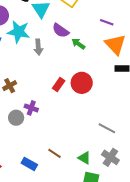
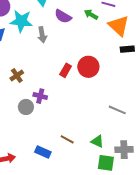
green arrow: (78, 44) -> (91, 14), moved
gray cross: (110, 157) -> (124, 150), moved, turned -30

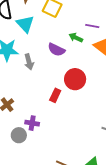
purple semicircle: (63, 16) -> (56, 50), moved
red circle: (88, 67) -> (75, 79), moved

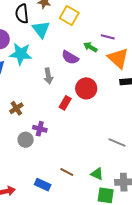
gray arrow: (29, 62) -> (48, 76), moved

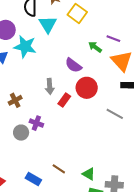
purple semicircle: (70, 57) -> (73, 65), moved
gray arrow: (48, 76) -> (50, 86), moved
gray line: (117, 142) -> (115, 114), moved

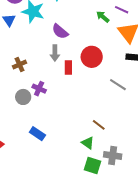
purple semicircle: (73, 65) -> (60, 31), moved
red rectangle: (64, 100) -> (68, 67), turned -40
brown line: (59, 169) -> (99, 125), moved
blue rectangle: (33, 179) -> (37, 134), moved

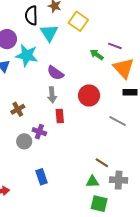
red rectangle: (68, 67) -> (60, 116), moved
blue rectangle: (37, 134) -> (42, 177), turned 42
green triangle: (88, 143) -> (93, 182), turned -32
gray cross: (113, 155) -> (119, 180), moved

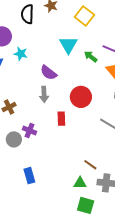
yellow square: (78, 21) -> (84, 16), moved
cyan triangle: (49, 33) -> (68, 45), moved
cyan star: (27, 55) -> (21, 54), size x0.6
red rectangle: (60, 116) -> (61, 119), moved

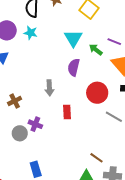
cyan star: (21, 54) -> (31, 33), moved
purple semicircle: (48, 73) -> (74, 67), moved, turned 66
red circle: (81, 97) -> (97, 93), moved

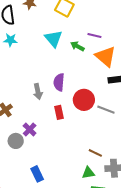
purple semicircle: (74, 67) -> (59, 82), moved
red circle: (97, 93) -> (84, 100), moved
purple cross: (35, 124) -> (30, 129), turned 32

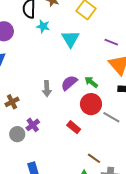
cyan star: (10, 40) -> (43, 26), moved
green arrow: (77, 46) -> (91, 82), moved
purple semicircle: (59, 82) -> (69, 83), turned 36
red rectangle: (59, 112) -> (74, 127), moved, turned -48

